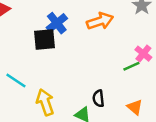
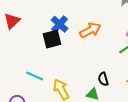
orange arrow: (100, 21) -> (90, 30), moved

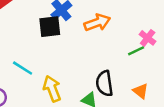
black semicircle: (103, 79) -> (104, 83), size x1.5

